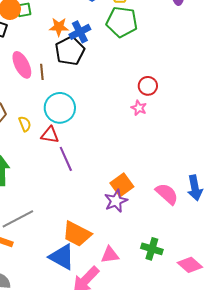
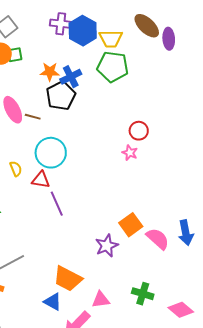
brown line: (42, 72) -> (33, 117), turned -70
orange square: (122, 185) -> (131, 225), moved
blue triangle: (62, 257) -> (53, 302), size x0.7

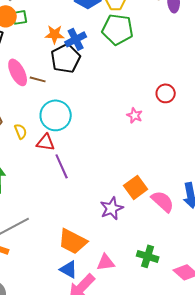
red circle: (139, 131) -> (166, 93), moved
blue triangle: (53, 302) -> (69, 269), moved

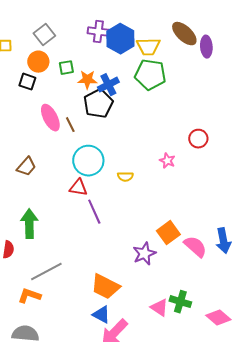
green square: (20, 17) -> (66, 68), moved
brown line: (38, 79) -> (70, 125), turned 49
yellow semicircle: (21, 131) -> (125, 177), moved, turned 112
pink triangle: (106, 262) -> (159, 308), moved, turned 42

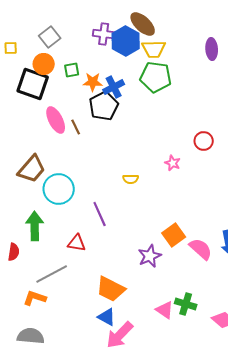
brown ellipse: (184, 34) -> (143, 24), moved
black square: (27, 82) -> (33, 84), size x1.8
cyan circle: (88, 161) -> (59, 189), moved
brown trapezoid: (26, 167) -> (32, 169), size x1.4
red triangle: (78, 188) -> (77, 243), moved

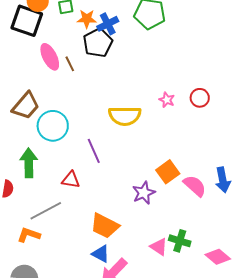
red circle: (204, 141) -> (200, 98), moved
yellow semicircle: (131, 179) -> (125, 116), size x2.0

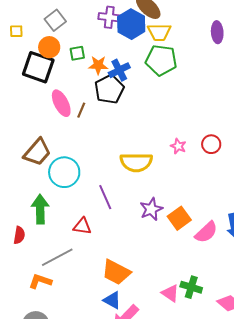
brown line: (70, 64) -> (81, 110), turned 49
pink semicircle: (195, 186) -> (206, 232), turned 95
purple star: (144, 193) -> (151, 209), moved

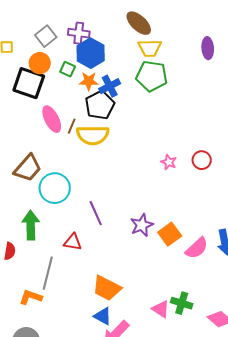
purple cross: (109, 17) -> (79, 33), moved
blue hexagon: (131, 24) -> (91, 53), moved
green square: (77, 53) -> (68, 69), turned 35
yellow semicircle: (136, 162) -> (93, 135), moved
gray line: (57, 257) -> (48, 273), turned -48

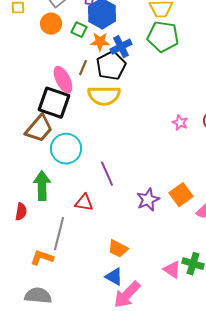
black square: (29, 83) -> (54, 103), moved
brown line: (72, 126) -> (83, 68), moved
purple star: (142, 225) -> (148, 200), moved
orange trapezoid: (107, 288) -> (118, 249), size x0.7

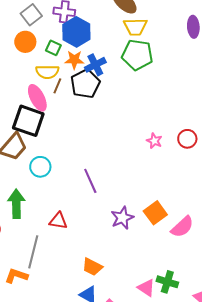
yellow semicircle: (104, 96) -> (47, 72), moved, size x0.7
cyan circle: (66, 149) -> (40, 167), size x0.7
purple line: (107, 174) -> (90, 181), moved

